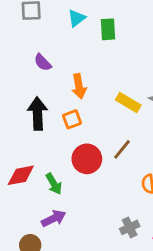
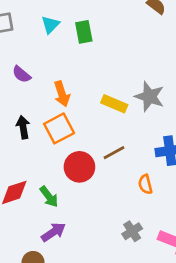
black arrow: (38, 114) -> (23, 127), size x0.7
orange square: (72, 119) -> (59, 128), size x1.5
brown line: (122, 149) -> (114, 153), turned 30

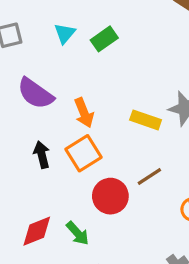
green rectangle: (84, 32) -> (104, 39), turned 70
purple semicircle: (22, 74) -> (35, 93), size x1.6

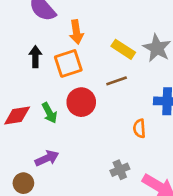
brown line: (149, 177) -> (117, 81), moved
green arrow: (78, 233) -> (49, 113), moved

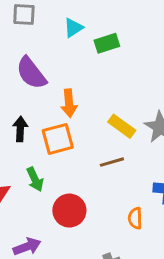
red circle: (81, 102) -> (69, 211), moved
green arrow: (49, 113) -> (35, 179), moved

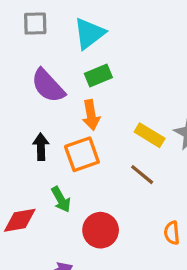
cyan triangle: (73, 28) -> (89, 33), size x1.5
green rectangle: (107, 43) -> (98, 76), moved
brown line: (112, 162) -> (142, 175), turned 60

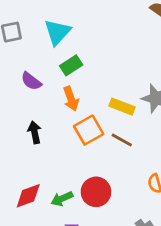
purple semicircle: (48, 86) -> (31, 81), size x0.7
orange square: (82, 154) -> (89, 130), moved
green arrow: (61, 200) -> (62, 199), moved, turned 105

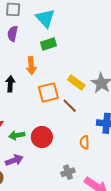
cyan triangle: (57, 32) -> (45, 18), turned -40
purple semicircle: (31, 81) -> (13, 34), moved, turned 49
orange arrow: (71, 99) -> (31, 66), moved

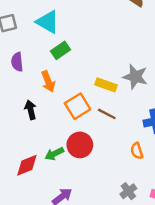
purple semicircle: (13, 34) -> (17, 62), moved
green arrow: (17, 135) -> (54, 154), moved
red circle: (42, 137) -> (80, 145), moved

